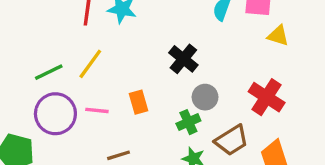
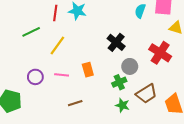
green line: (49, 72) -> (31, 32), moved
red cross: (267, 97) -> (160, 53), moved
purple circle: (55, 114) -> (35, 77), size x0.6

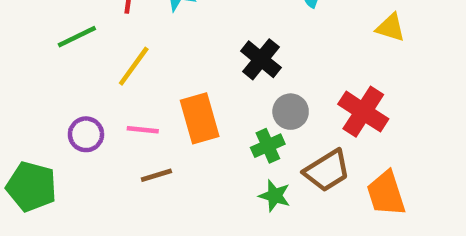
red cross: (160, 53) -> (363, 112), moved
orange rectangle: (88, 70) -> (200, 118), size x1.5
brown line: (75, 103) -> (156, 175), moved

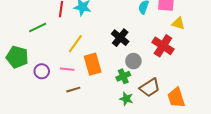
yellow line: (134, 66) -> (75, 44), moved
red cross: (363, 112) -> (163, 46), moved
green pentagon: (31, 187) -> (17, 57), moved

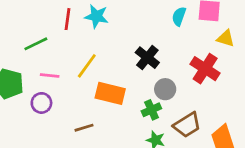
orange rectangle: (93, 64) -> (110, 93), turned -60
pink line: (67, 69) -> (50, 75), moved

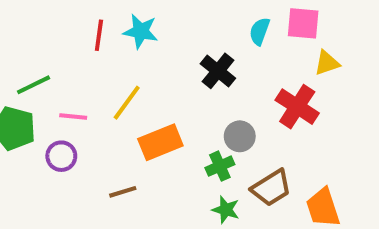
yellow triangle: (226, 38) -> (327, 63), turned -36
green line: (36, 44) -> (34, 85), moved
black cross: (147, 58) -> (218, 71), moved
orange rectangle: (110, 93) -> (160, 142), turned -36

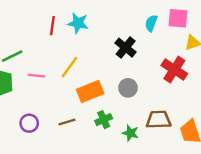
gray circle: (240, 136) -> (128, 88), moved
purple circle: (61, 156) -> (29, 123), moved
green cross: (220, 166) -> (104, 120), moved
brown trapezoid: (271, 188) -> (158, 120), turned -150

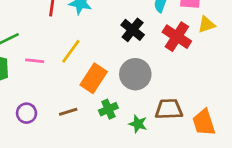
red cross: (174, 70) -> (177, 37), moved
gray circle: (128, 88) -> (135, 74), size x1.5
orange rectangle: (90, 91) -> (94, 78), turned -35

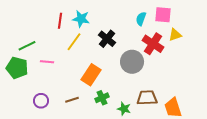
black cross: (133, 30) -> (107, 39), moved
yellow line: (71, 51) -> (74, 42), moved
gray circle: (135, 74) -> (132, 62), moved

